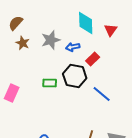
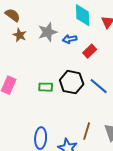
brown semicircle: (16, 23) -> (13, 15), turned 84
black hexagon: (75, 76) -> (72, 82), moved
green rectangle: (50, 83) -> (46, 87), moved

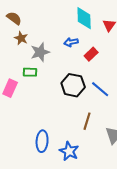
gray star: (48, 32) -> (40, 52), moved
green rectangle: (46, 87) -> (30, 72), moved
brown line: (87, 131) -> (87, 121), moved

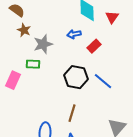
brown line: (87, 121) -> (72, 113), moved

